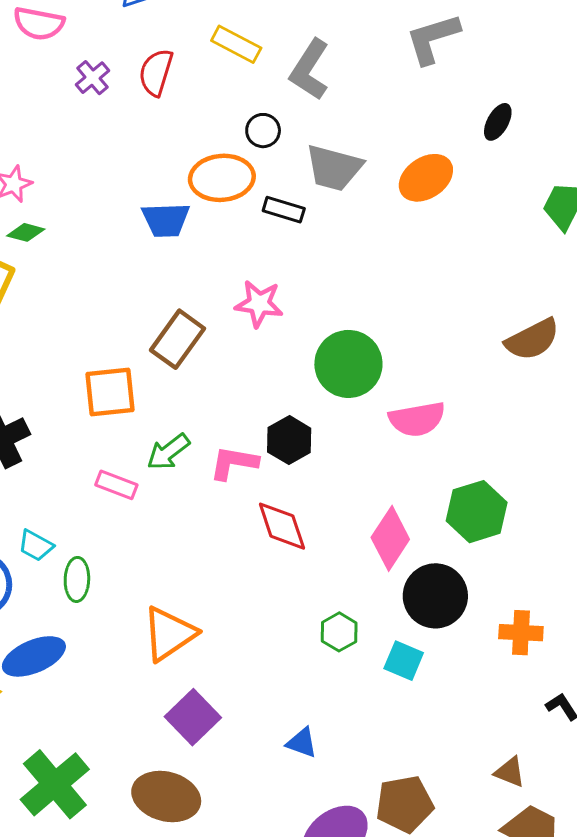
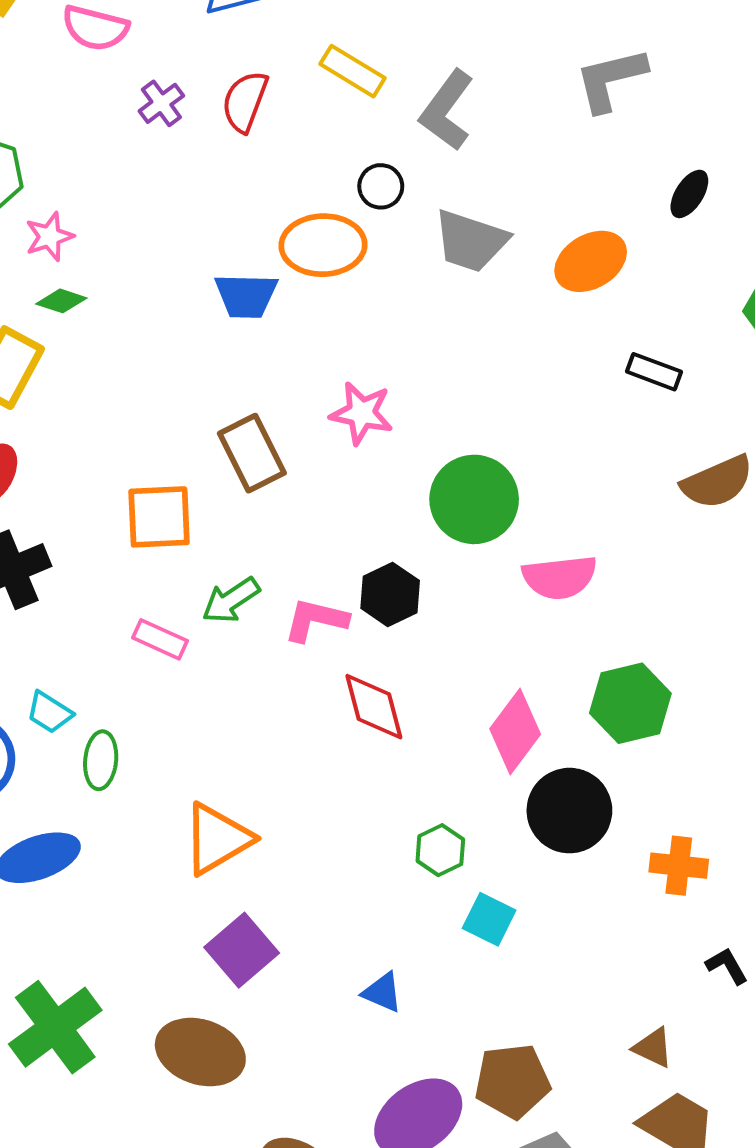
black rectangle: (284, 210) -> (654, 372), moved
brown rectangle: (178, 339) -> (252, 453), turned -66
cyan square: (404, 661) -> (489, 919), moved

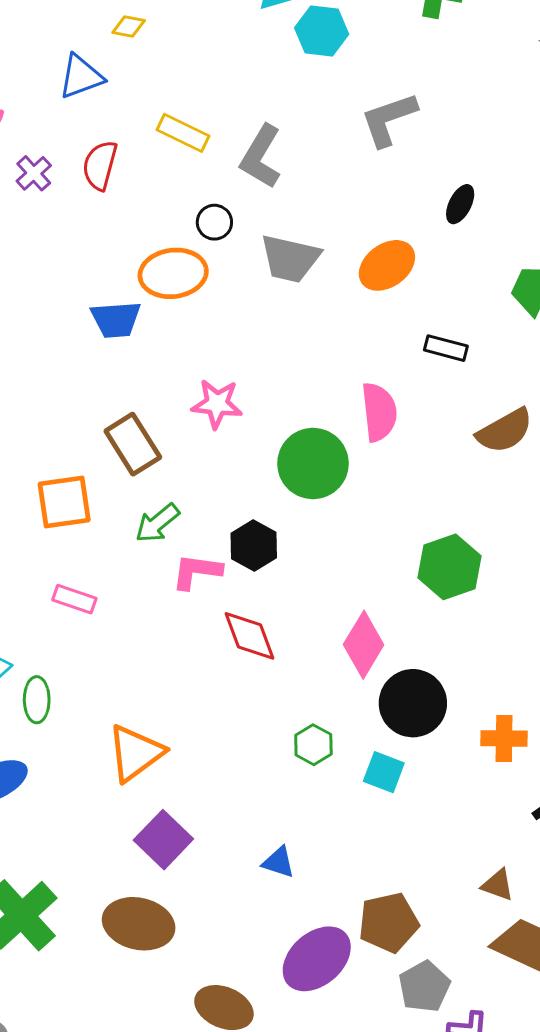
pink semicircle: (560, 577) -> (379, 412), moved, turned -84
green arrow: (231, 600) -> (157, 523), moved
green hexagon: (630, 703) -> (449, 567), moved
cyan square: (489, 919) -> (384, 772), moved

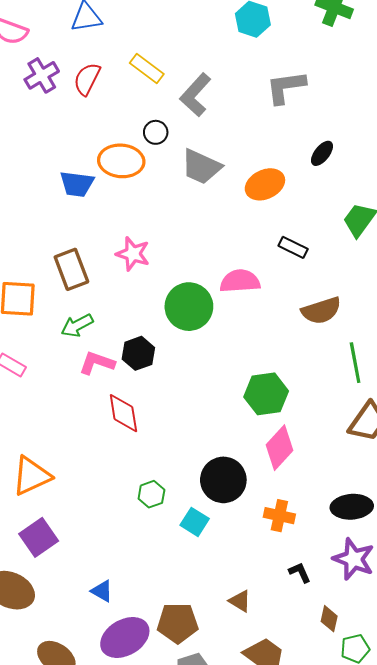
purple cross: (34, 173) -> (42, 75), size x1.4
pink semicircle: (379, 412) -> (240, 281), turned -99
pink diamond: (364, 645) -> (280, 448), moved
blue triangle: (279, 862) -> (102, 591), moved
brown triangle: (498, 885) -> (240, 601), moved

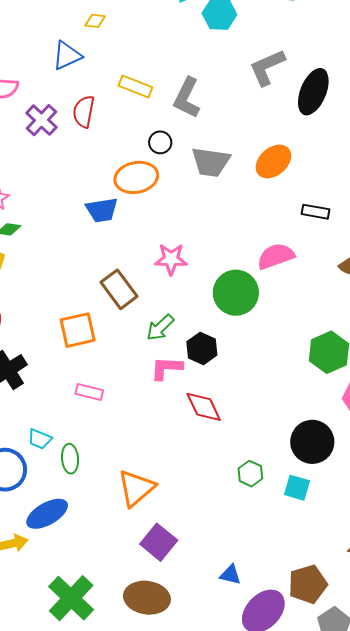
black ellipse: (322, 153) -> (313, 92), moved, size x1.8
green arrow: (77, 325) -> (160, 328), moved

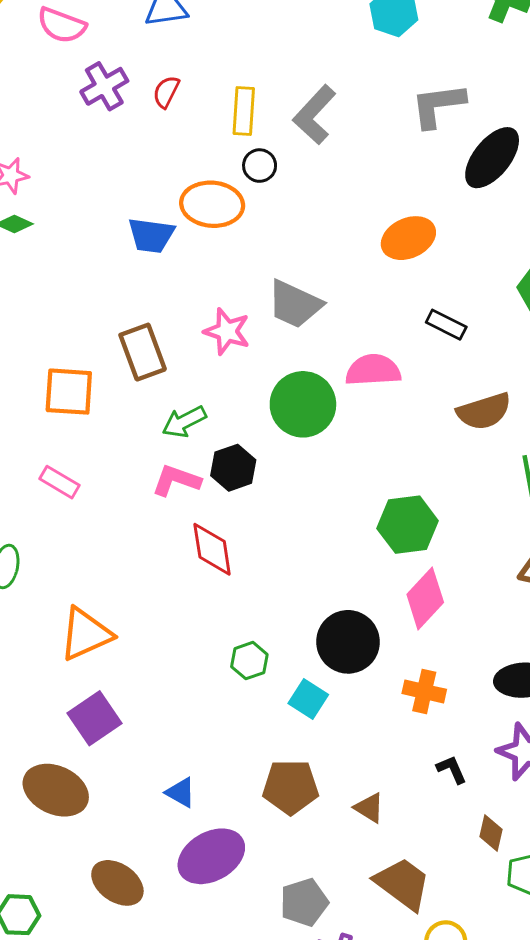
yellow rectangle: (135, 87) -> (244, 111), moved, turned 56
red semicircle: (84, 112) -> (166, 92), size x0.7
gray trapezoid: (211, 162) -> (295, 304), moved
brown pentagon: (308, 584) -> (291, 787), moved

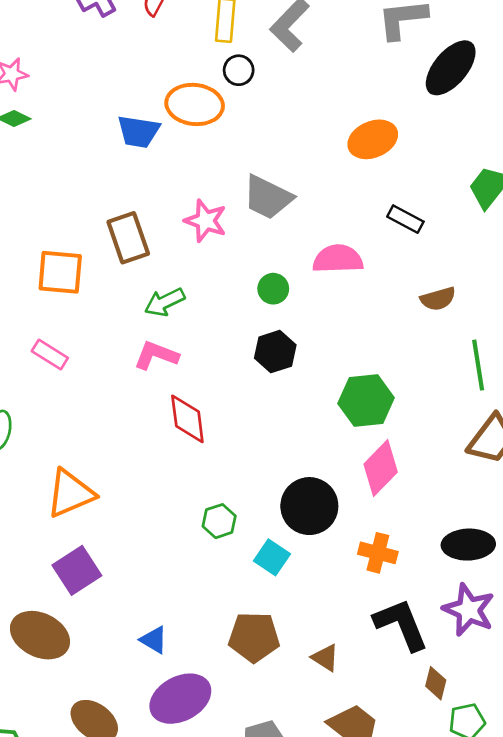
green circle: (303, 404) -> (273, 289), size x0.5
brown semicircle: (484, 411) -> (438, 299), size x0.7
black hexagon: (233, 468) -> (275, 352), moved
black L-shape: (452, 769) -> (401, 624), size x2.0

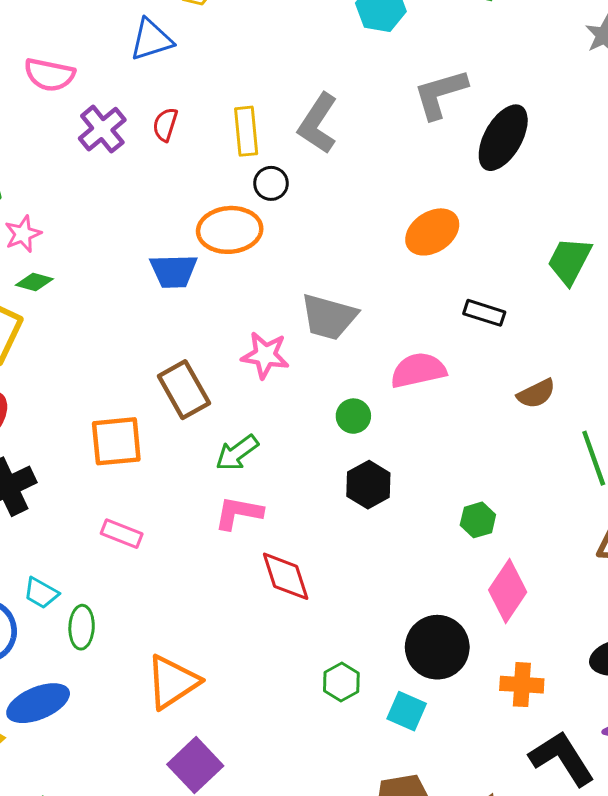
green hexagon: (366, 401) -> (478, 520), size x0.6

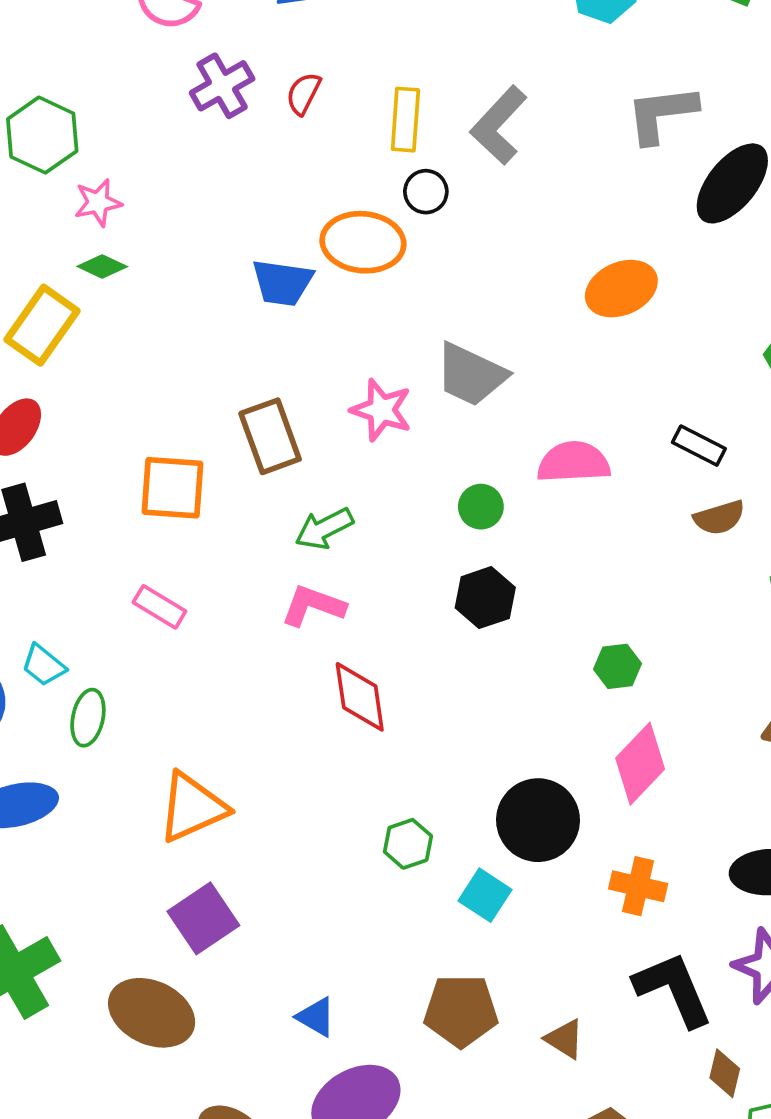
black rectangle: (484, 313) -> (699, 446), moved

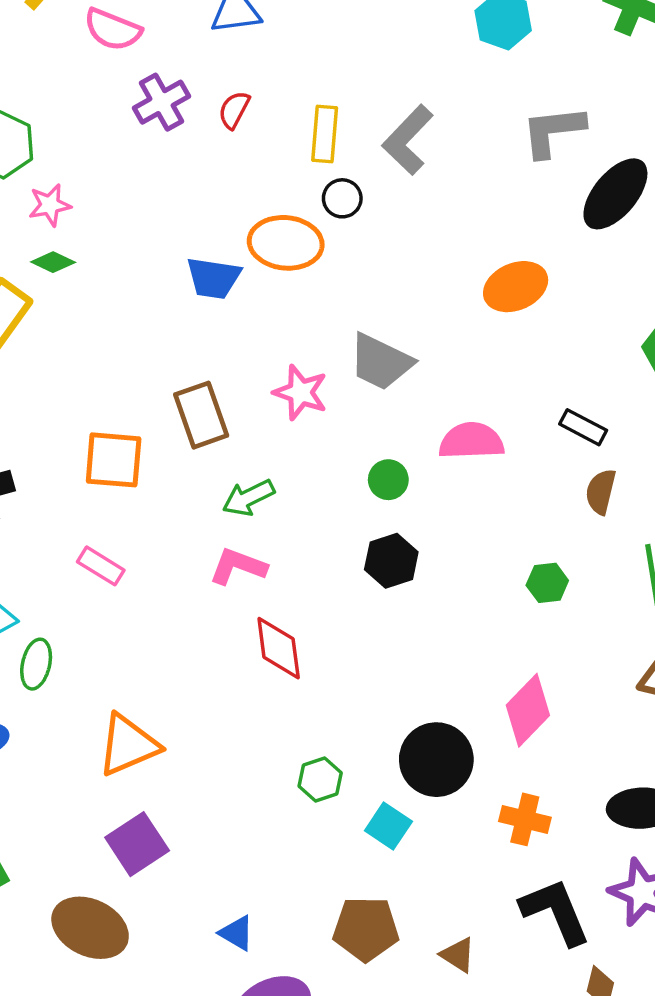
brown semicircle: (719, 518) -> (601, 492), turned 120
green hexagon: (618, 666) -> (547, 583), moved

